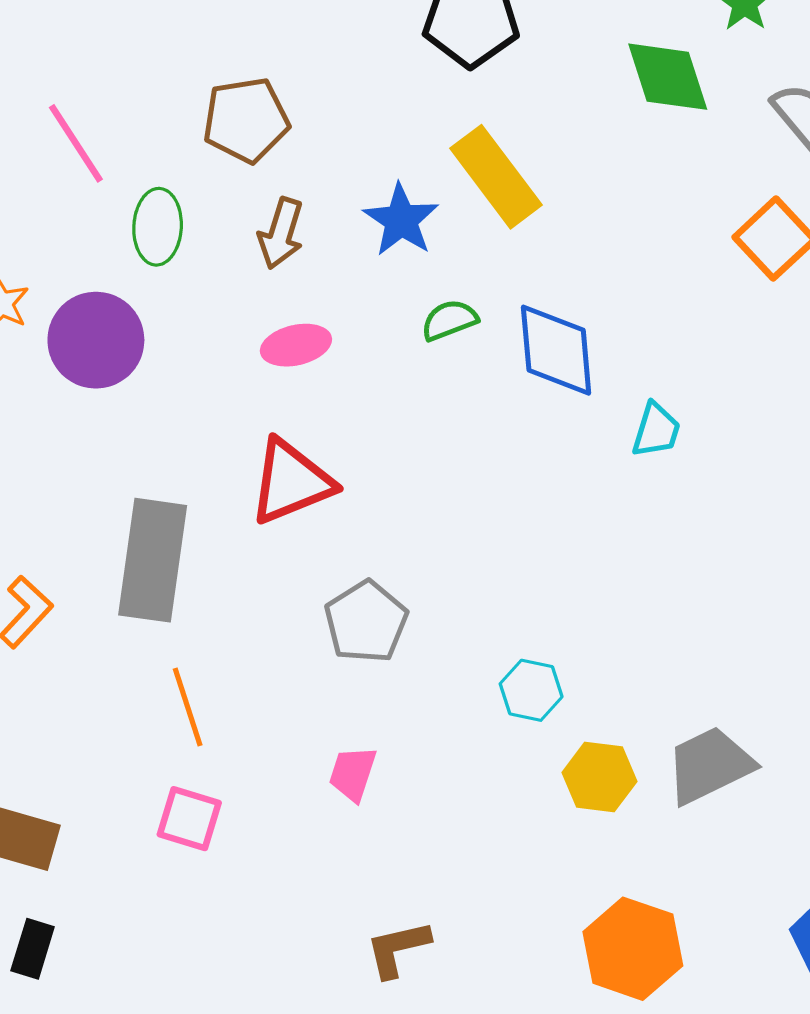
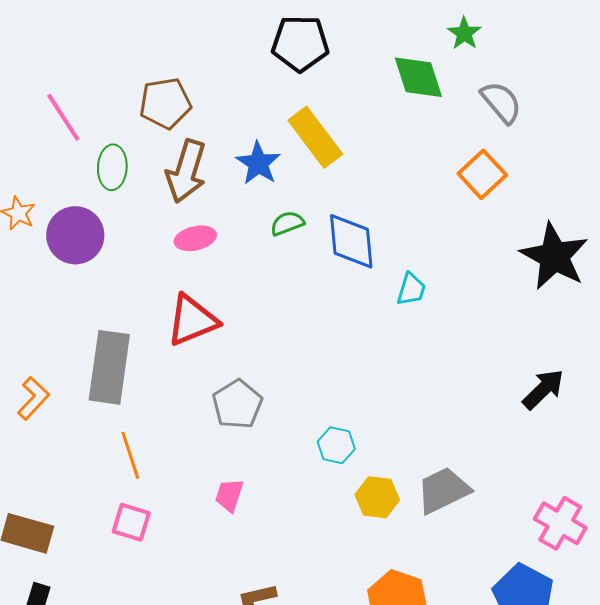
brown arrow: (281, 233) -> (186, 171), size x1.5

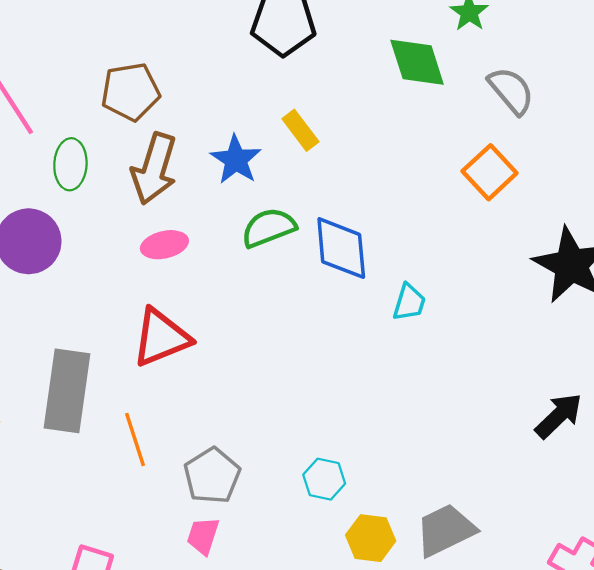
yellow rectangle: (315, 137) -> (300, 130), size x0.6
green semicircle: (287, 223) -> (269, 228), size x1.4
gray pentagon: (237, 404) -> (212, 476), moved
orange line: (130, 455) -> (135, 440), moved

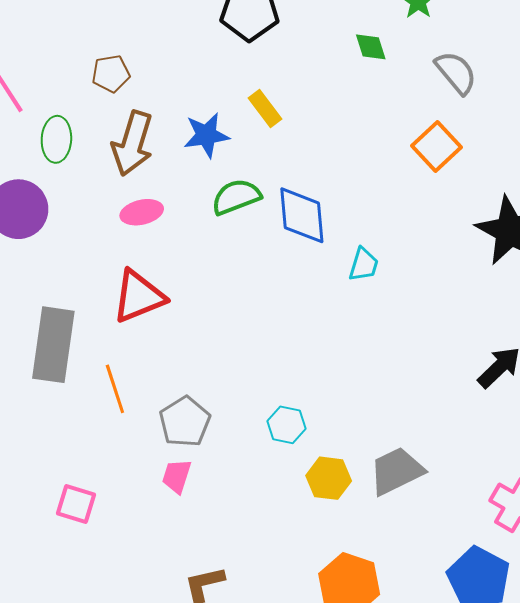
green diamond: (417, 62) -> (371, 47), size x0.6
brown pentagon: (130, 92) -> (111, 74), size x0.7
blue star: (236, 160) -> (206, 135), turned 30

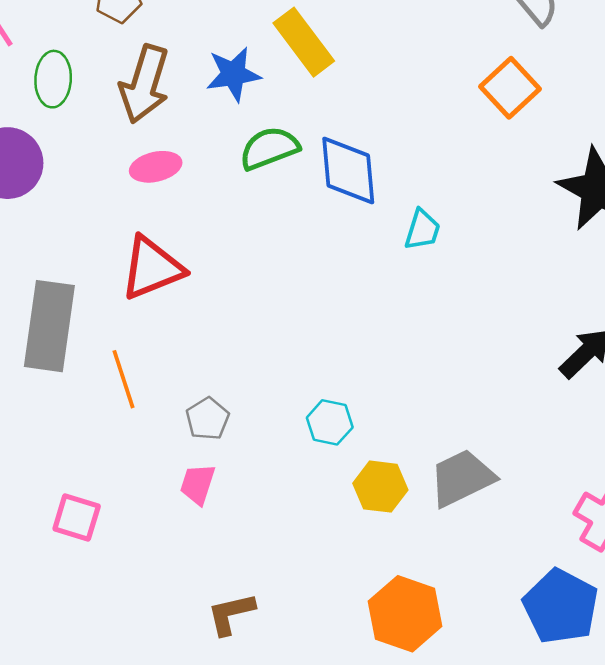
yellow rectangle: (265, 108) -> (304, 42), size x1.5
gray pentagon: (185, 422) -> (207, 419), size x0.7

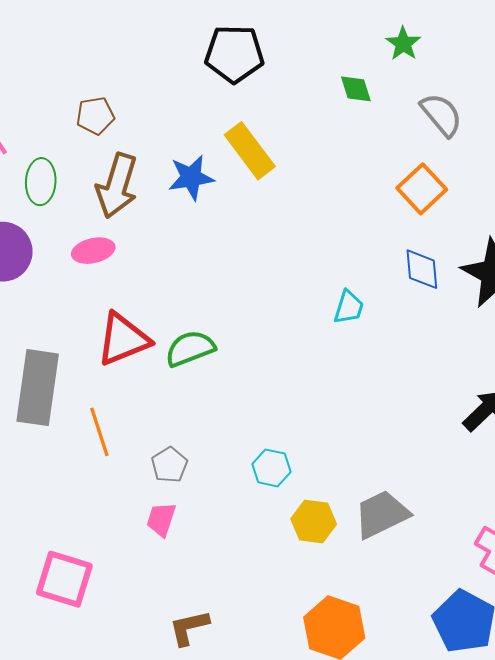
green semicircle: (269, 148) -> (190, 348), moved
pink ellipse: (156, 167) -> (93, 251), moved
blue diamond: (348, 170) -> (422, 269), moved, size x0.7
pink square: (77, 517) -> (64, 579), moved, size x1.4

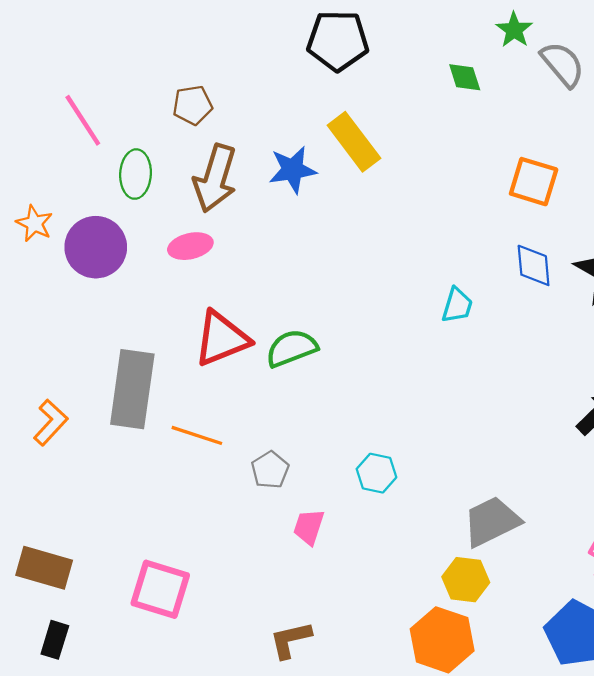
gray semicircle: (441, 115) -> (563, 64), moved
orange square: (422, 189) -> (534, 182), turned -30
orange line: (99, 432) -> (197, 435), turned -54
pink trapezoid: (161, 519) -> (309, 527), moved
yellow hexagon: (314, 521) -> (466, 580), moved

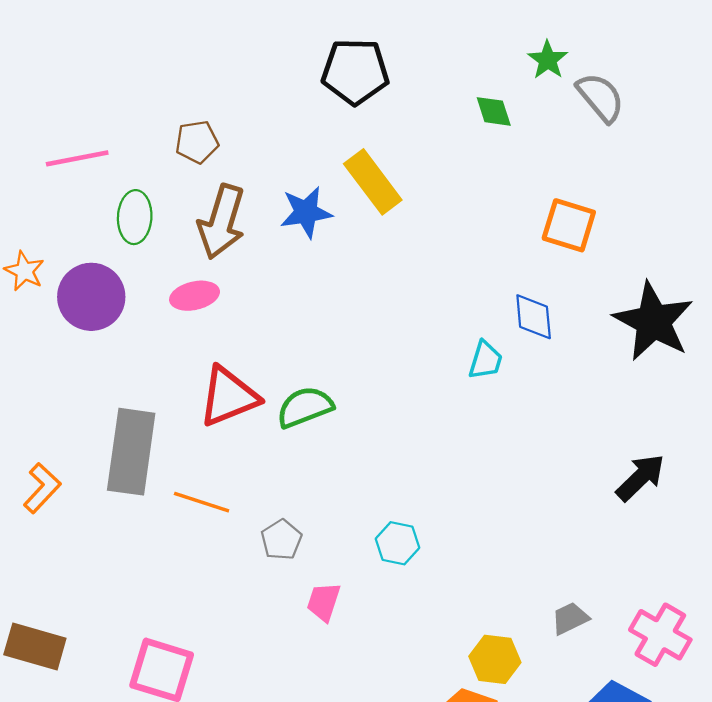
pink line: (83, 120) -> (77, 158), turned -68
blue diamond: (534, 265) -> (534, 317), moved
gray trapezoid: (492, 521) -> (570, 618), moved, size x0.6

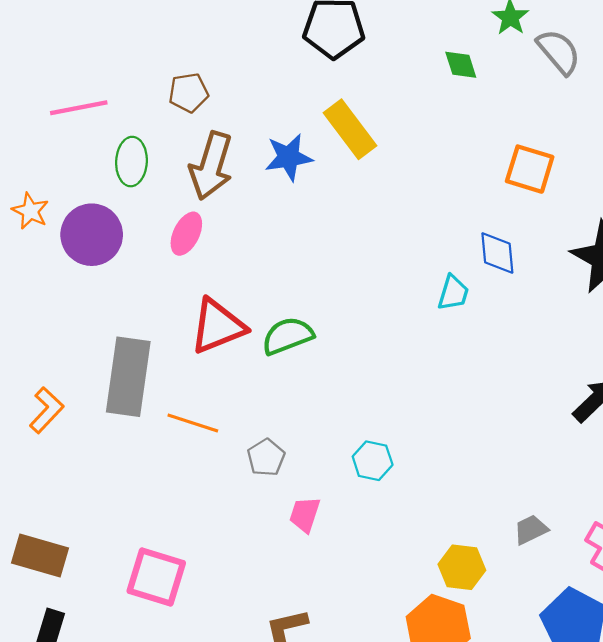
pink ellipse: (195, 296) -> (186, 234), turned -51

